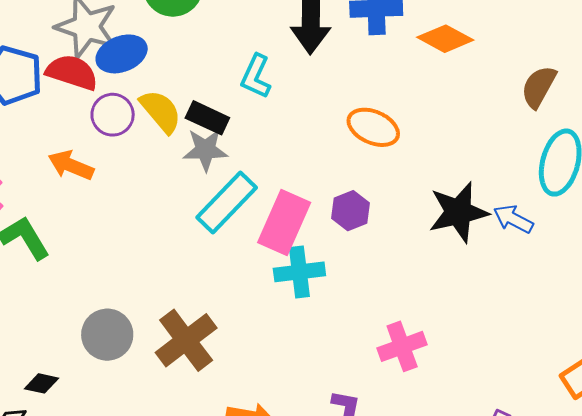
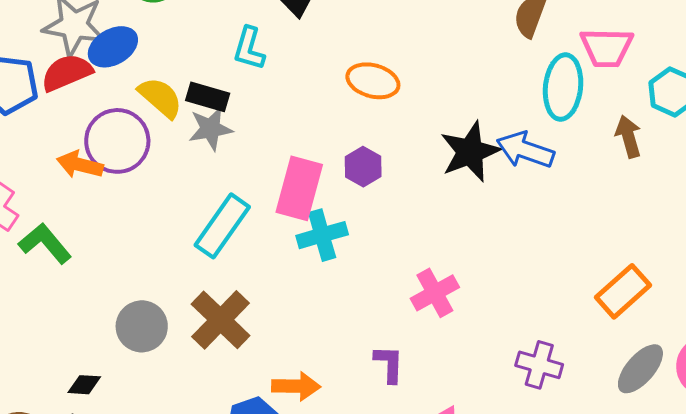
red semicircle: (72, 72) -> (67, 73), turned -32
purple circle: (113, 115) -> (117, 141), moved, size x1.5
cyan rectangle: (227, 202) -> (222, 226), moved
blue arrow: (513, 219) -> (525, 150), size x1.4

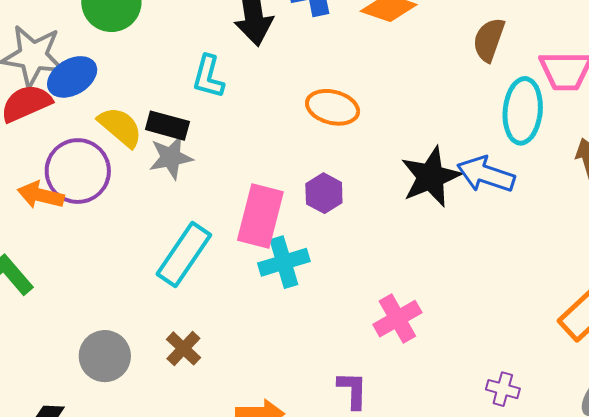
brown cross: (221, 320) -> (183, 348), size x0.6
purple cross: (539, 365) -> (503, 389), size x0.7

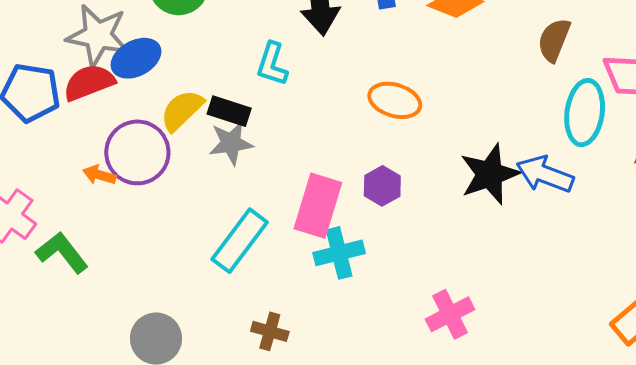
yellow semicircle: (120, 127) -> (182, 110), turned -87
orange arrow: (41, 195) -> (99, 175), size x0.7
brown cross: (183, 348) -> (270, 331), moved, turned -30

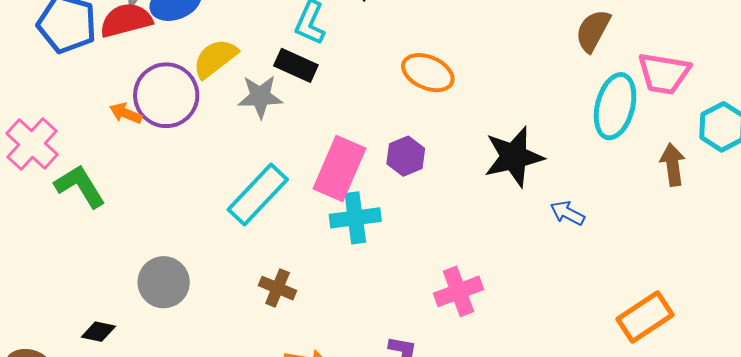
black rectangle: (229, 111) -> (296, 65), moved
blue arrow: (545, 174) -> (567, 213), moved, size x0.6

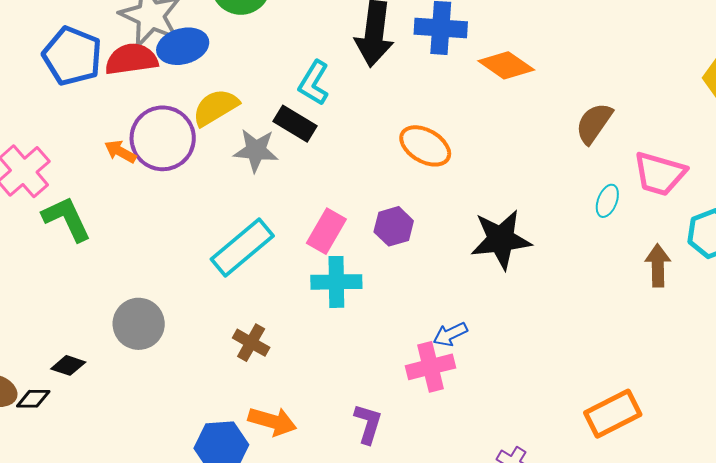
cyan ellipse: (615, 106) -> (607, 201), size x0.5
pink rectangle: (339, 168) -> (326, 231), size x0.7
blue arrow: (567, 213) -> (450, 334), moved, turned -60

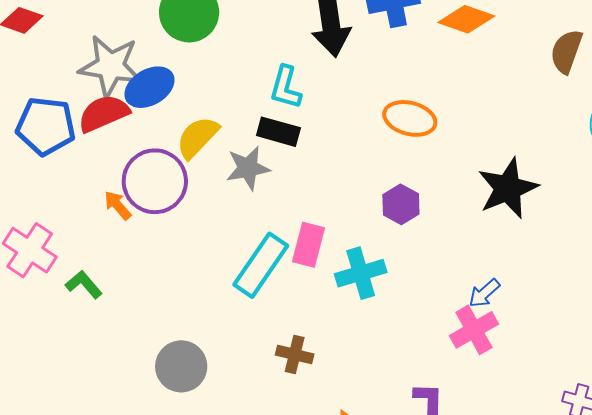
orange arrow: (120, 152) -> (118, 205), turned 36
green L-shape: (67, 219) -> (84, 284), size x0.7
pink rectangle: (326, 231) -> (308, 245), moved

